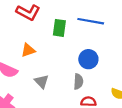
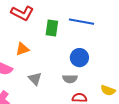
gray semicircle: (78, 82) -> (70, 79), turned 88

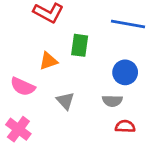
green rectangle: (52, 28) -> (80, 45), moved

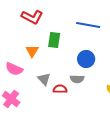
orange triangle: (48, 61) -> (32, 51), turned -40
red semicircle: (125, 126) -> (60, 89), moved

